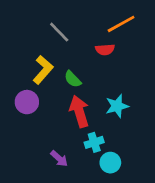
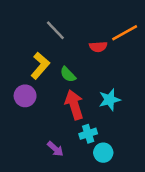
orange line: (121, 24) -> (125, 33), moved

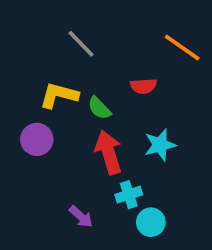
orange line: (125, 33) -> (182, 47), turned 64
red semicircle: (98, 47) -> (143, 86), moved
yellow L-shape: (40, 66) -> (59, 95), turned -116

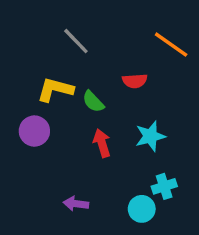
red arrow: (109, 152) -> (102, 143), size x0.7
cyan cross: (129, 195) -> (164, 186), moved
purple arrow: (81, 217) -> (76, 204), turned 145

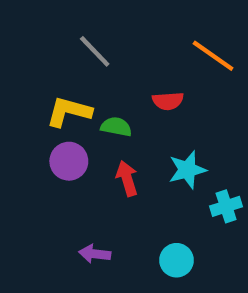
green semicircle: (93, 102) -> (116, 127), turned 145
purple circle: (34, 131) -> (69, 161), moved
cyan cross: (164, 186) -> (226, 206), moved

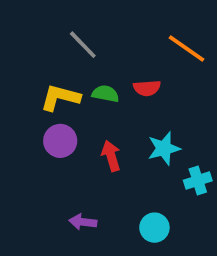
green semicircle: (116, 127) -> (105, 94), moved

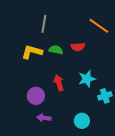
gray line: (83, 45) -> (44, 24), turned 54
purple circle: (60, 141) -> (36, 96), moved

